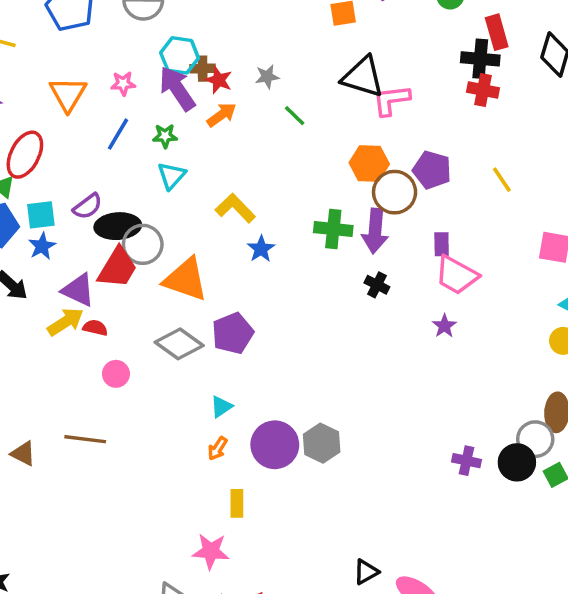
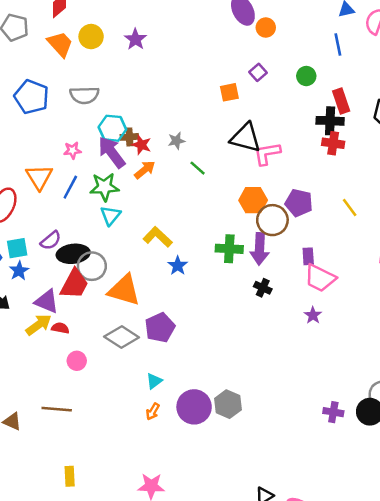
orange triangle: (68, 94) -> (39, 177), moved
green star: (165, 136) -> (104, 187), size x1.6
yellow rectangle: (237, 503) -> (70, 476), moved

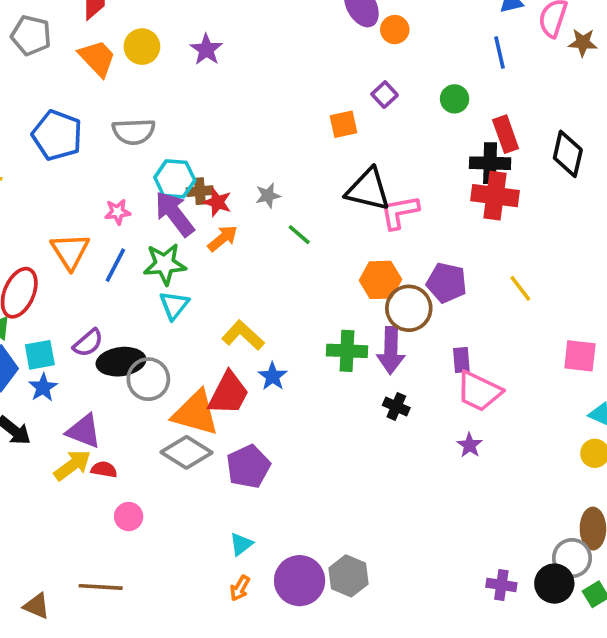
red cross: (333, 143) -> (495, 196), size x1.4
red trapezoid: (74, 284) -> (228, 393), moved
gray diamond: (122, 337) -> (187, 452), moved

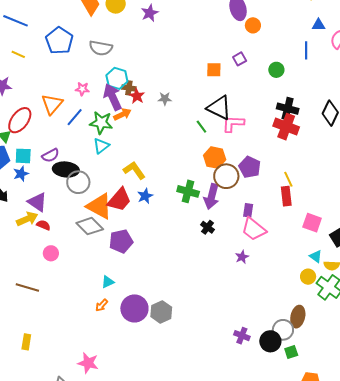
red rectangle: (506, 134) -> (286, 196), moved
green line: (299, 235) -> (201, 127), moved
orange arrow: (223, 238) -> (122, 114), moved

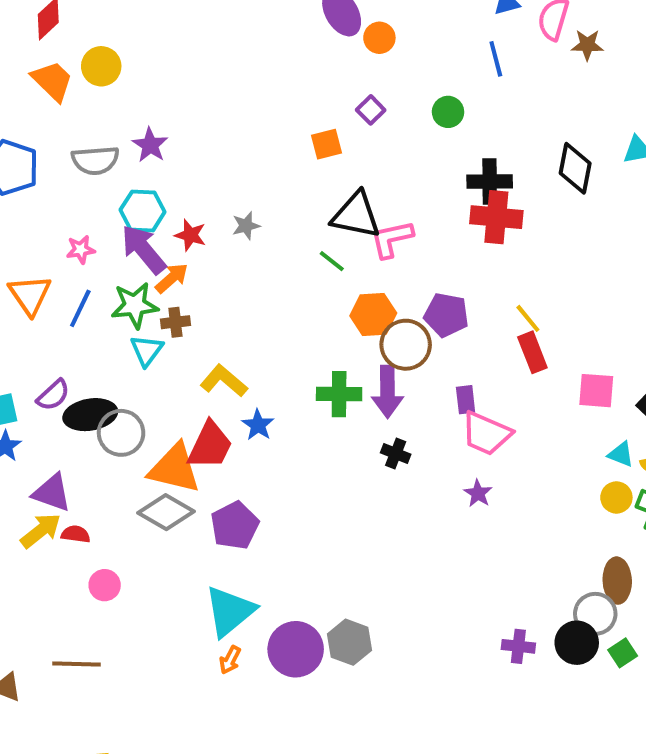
purple star: (150, 13) -> (150, 145), moved
brown cross: (129, 88) -> (175, 322), moved
cyan triangle: (108, 282) -> (230, 611), size x2.0

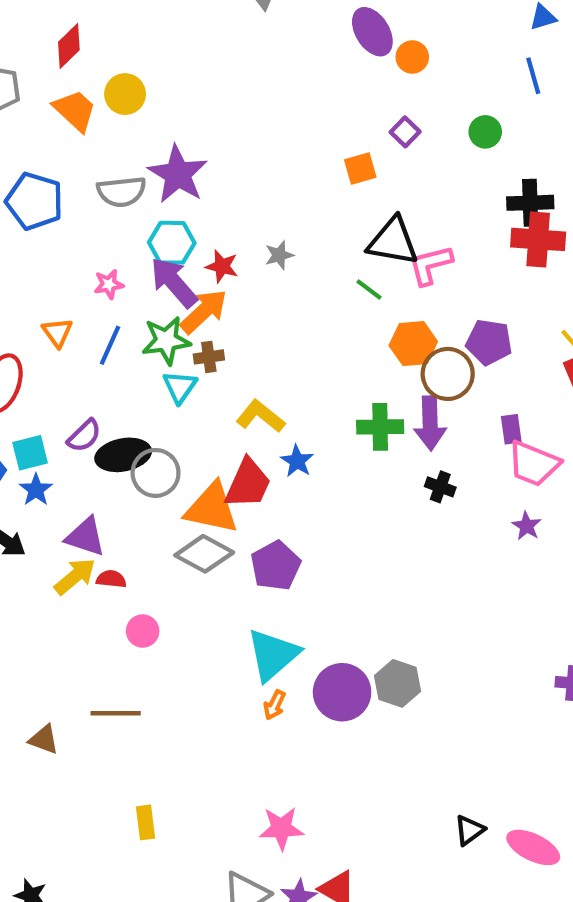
purple star: (150, 145) -> (178, 174), size x1.6
orange arrow: (172, 278) -> (204, 311), size x1.4
orange triangle: (30, 295) -> (57, 332), size x0.7

